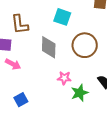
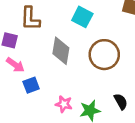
pink star: (64, 78) -> (64, 104), moved
blue square: (21, 100) -> (31, 85), moved

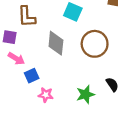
pink star: (64, 104) -> (46, 95), moved

